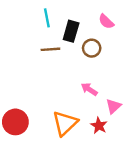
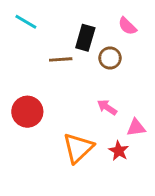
cyan line: (47, 18) -> (26, 22), moved, turned -48
pink triangle: (113, 106) -> (136, 128), turned 35
red circle: (15, 122) -> (27, 112), moved

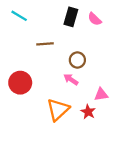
black rectangle: (85, 38) -> (71, 17), moved
brown circle: (110, 58) -> (77, 60), moved
pink arrow: (107, 107) -> (71, 79), moved

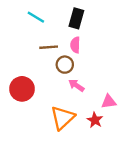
cyan line: (19, 16) -> (36, 17), moved
pink semicircle: (95, 19) -> (75, 45), moved, turned 48
brown circle: (77, 60) -> (65, 65), moved

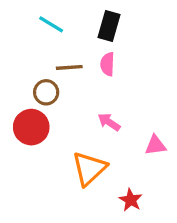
brown circle: (65, 65) -> (46, 92), moved
red star: (95, 120) -> (131, 200), moved

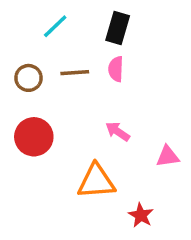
cyan line: (51, 24) -> (55, 26), turned -75
brown circle: (46, 92) -> (28, 78), moved
orange triangle: (89, 168) -> (96, 181), turned 39

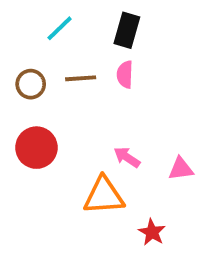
pink arrow: (118, 131) -> (127, 157), moved

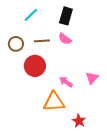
pink semicircle: (125, 74) -> (65, 39), turned -56
red circle: (36, 148) -> (35, 66), moved
pink triangle: (181, 169) -> (92, 78), moved, turned -40

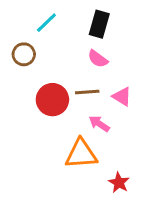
brown line: (42, 41) -> (87, 92), moved
brown circle: (16, 44) -> (24, 54), moved
pink triangle: (92, 78) -> (122, 97), moved, turned -40

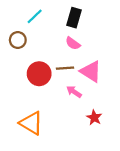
pink triangle: (122, 97) -> (91, 71), size x1.5
orange triangle: (81, 154) -> (31, 123), moved, turned 35
red star: (119, 183) -> (94, 118), moved

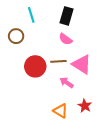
cyan line: (35, 16) -> (31, 15), turned -63
orange triangle: (31, 123) -> (60, 111), moved, size x0.7

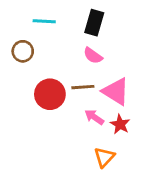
cyan line: (31, 15) -> (44, 21), turned -70
red star: (85, 106) -> (120, 124), moved
orange triangle: (60, 111) -> (104, 157), moved, turned 42

